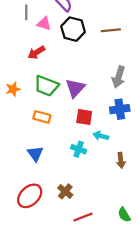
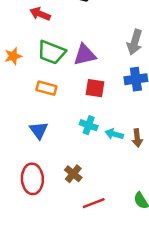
red arrow: (36, 52) -> (40, 14), turned 54
purple triangle: (75, 88) -> (85, 55), turned 35
cyan arrow: (101, 136) -> (114, 134), moved
red ellipse: (30, 196) -> (32, 179), turned -50

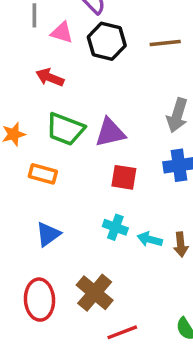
orange rectangle: (46, 88) -> (43, 174), moved
blue triangle: (39, 130) -> (48, 234), turned 30
brown cross: (73, 174) -> (95, 293), size x1.5

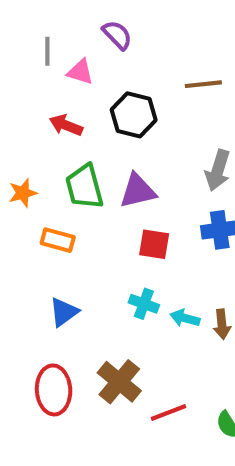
black hexagon: (107, 41) -> (134, 115), moved
green trapezoid: (65, 129) -> (84, 187), turned 54
red line: (122, 332) -> (168, 413), moved

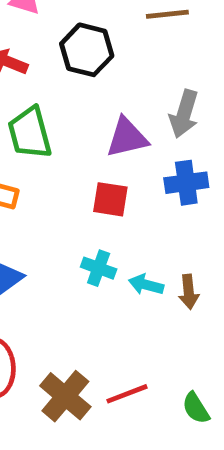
purple triangle: (138, 191) -> (127, 138), moved
brown cross: (119, 382) -> (65, 396), moved

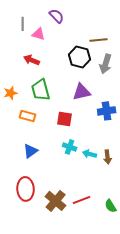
black hexagon: (87, 50) -> (80, 57), moved
gray arrow: (184, 114) -> (106, 64), moved
red square: (110, 199) -> (65, 119), moved

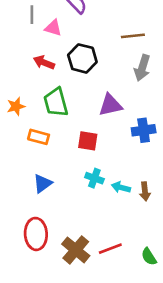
black hexagon: (80, 57) -> (82, 58), moved

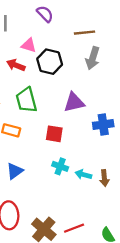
pink triangle: (53, 28) -> (29, 45), moved
brown line: (133, 36) -> (85, 33), moved
gray arrow: (142, 68) -> (93, 58), moved

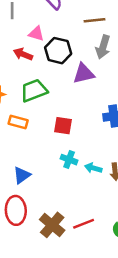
green trapezoid: (26, 100) -> (34, 91), turned 84
purple triangle: (74, 102) -> (84, 74), moved
blue triangle: (15, 171) -> (22, 175), moved

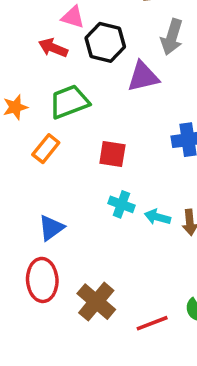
orange rectangle: (18, 122) -> (46, 149), turned -66
red line: (84, 224) -> (152, 323), moved

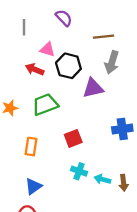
orange rectangle: (46, 149) -> (31, 147), moved, turned -30
red square: (112, 154) -> (73, 138), turned -30

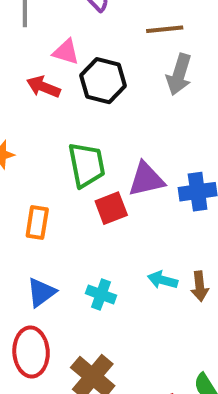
purple triangle: (93, 88) -> (146, 179), moved
green trapezoid: (45, 104) -> (87, 165), moved, turned 100
cyan cross: (79, 171) -> (101, 294), moved

